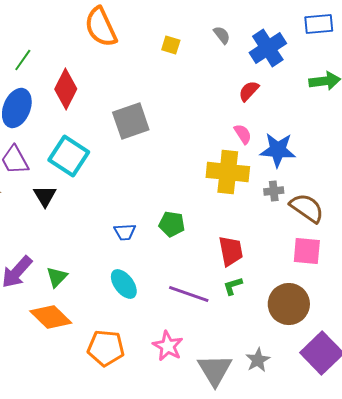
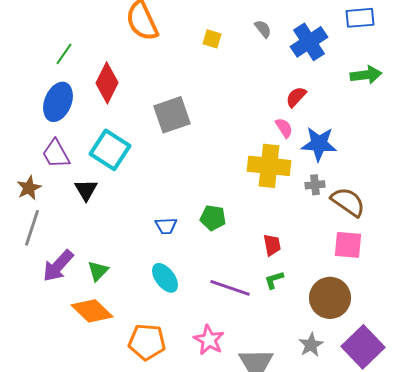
red semicircle: (249, 91) -> (296, 97), moved
red trapezoid: (231, 251) -> (272, 245), size x0.7
gray star: (258, 360) -> (311, 345), moved

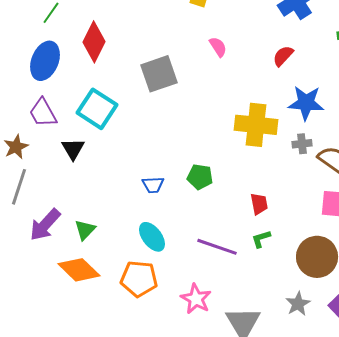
pink semicircle: (284, 128) -> (218, 47), moved
orange pentagon: (147, 342) -> (139, 279), moved

